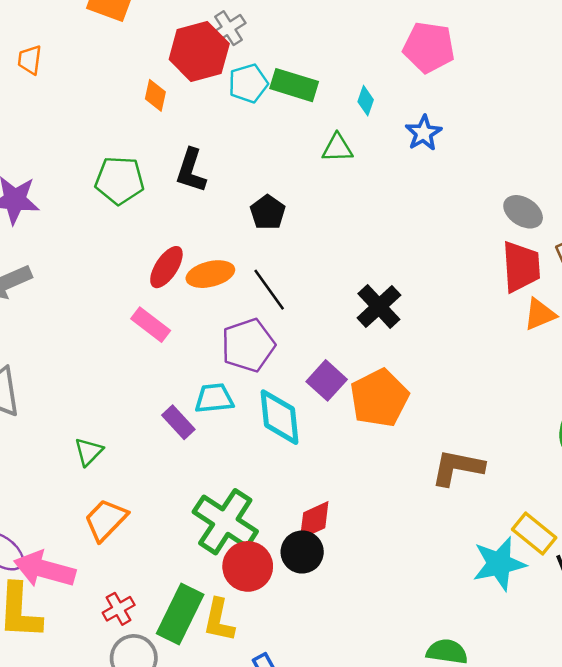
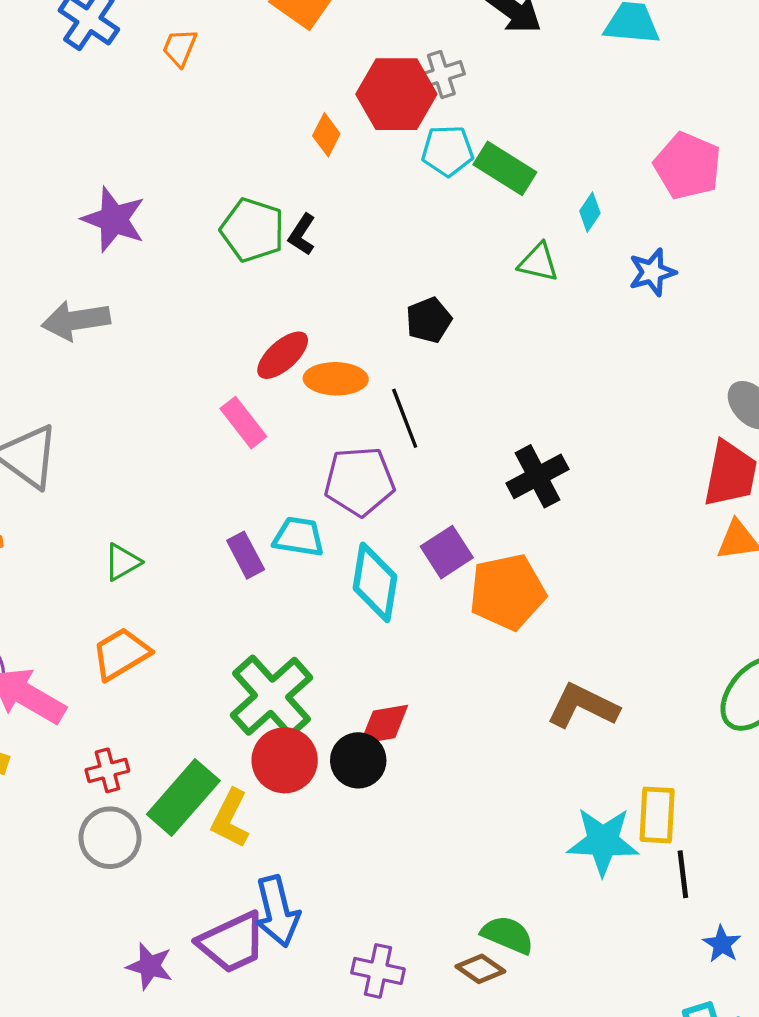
black L-shape: (191, 171) -> (302, 235), moved, size x0.7
yellow rectangle: (534, 534) -> (657, 815), turned 39

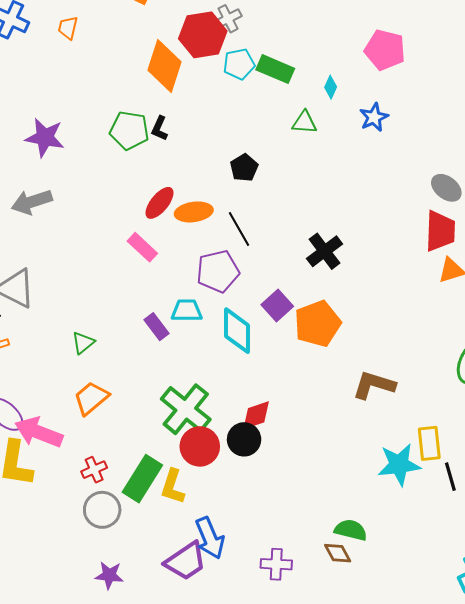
orange diamond: (326, 135) -> (165, 66), size x2.0
purple star: (150, 966) -> (109, 575), moved
brown diamond: (480, 969) -> (338, 553), turned 36

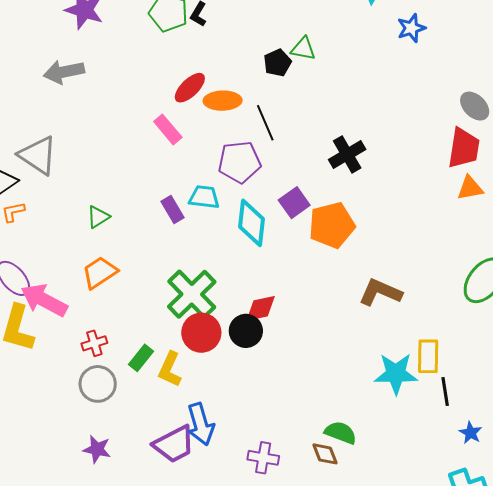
green triangle: (304, 122) -> (303, 49), moved
green rectangle: (142, 479) -> (141, 358), size x0.6

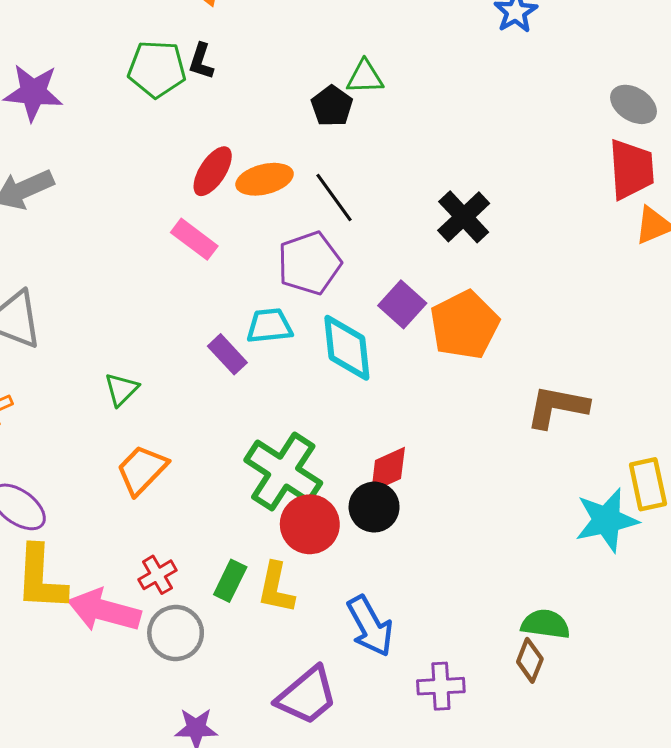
pink arrow: (44, 300) -> (104, 610), moved
blue arrow: (201, 424) -> (370, 626), moved
brown diamond: (325, 454) -> (530, 660), turned 56

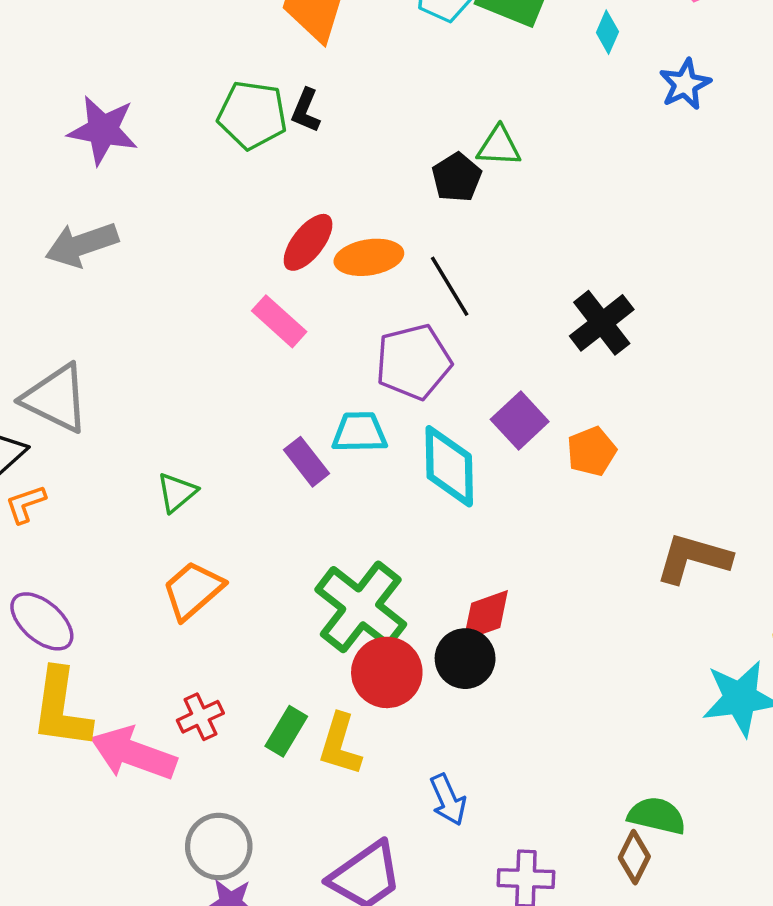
orange pentagon: (464, 325) -> (592, 451), size x0.6
blue arrow: (370, 626) -> (448, 800), size x0.7
gray circle: (176, 633) -> (219, 846), moved

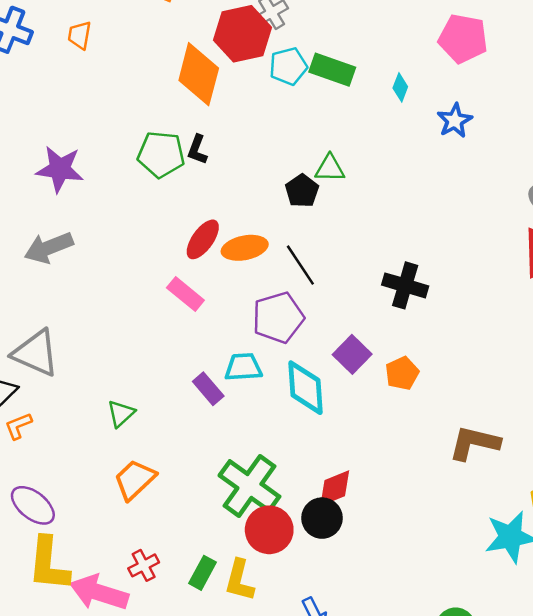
black cross: (602, 323) -> (405, 285), turned -33

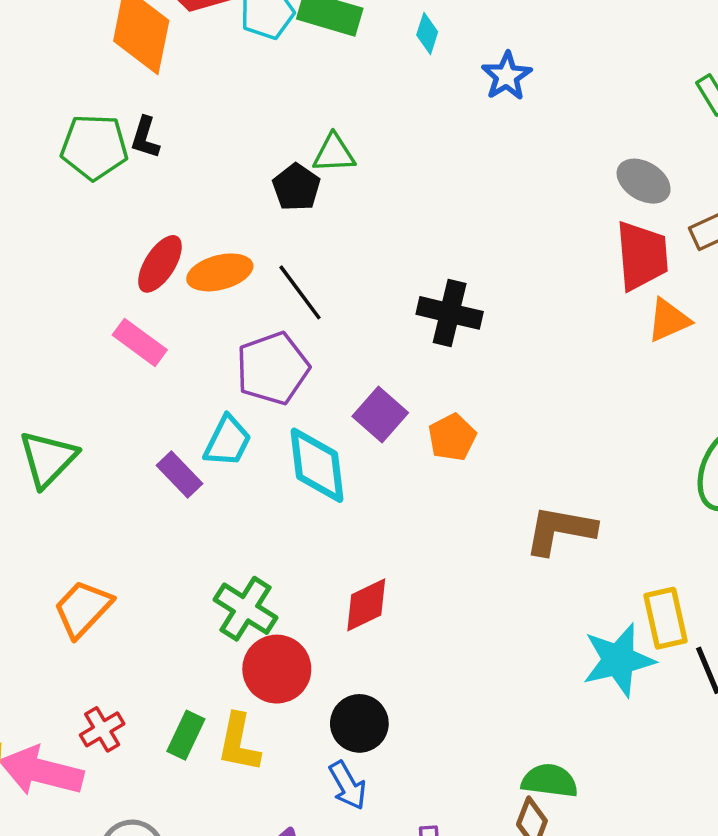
cyan trapezoid: (243, 367) -> (228, 441), turned 123
green triangle: (121, 414) -> (48, 459), moved, size x1.5
green cross: (249, 486) -> (245, 609), size x0.7
black circle: (322, 518) -> (359, 723), moved

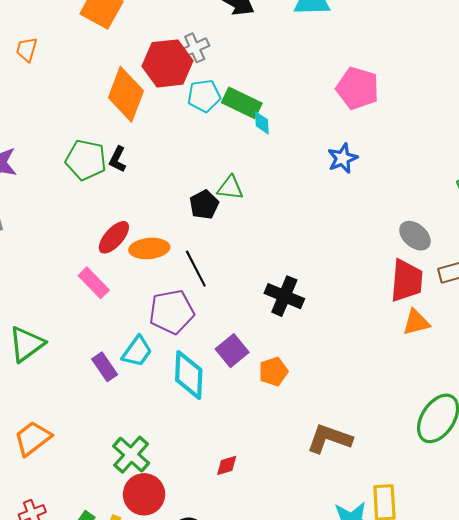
cyan diamond: (427, 33) -> (262, 123), moved, turned -30
red diamond: (366, 605) -> (227, 465), moved, size x0.7

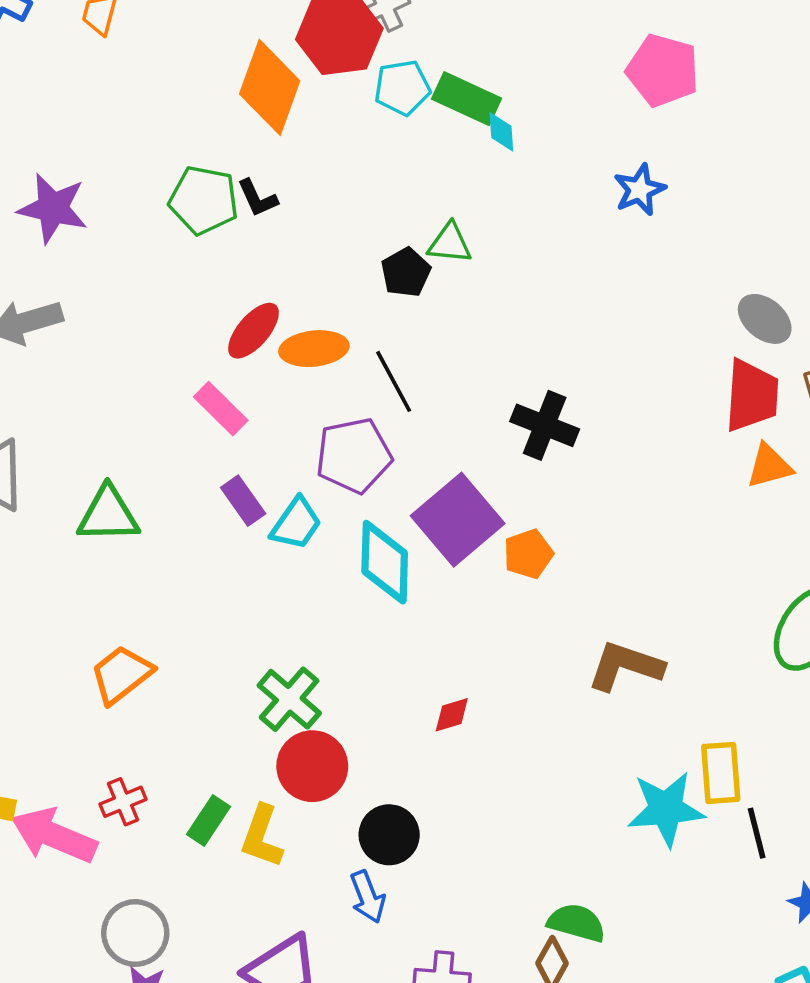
black L-shape: (118, 159) -> (257, 198), turned -50
green triangle: (26, 344) -> (108, 515), turned 36
purple square: (232, 351) -> (458, 520), size x1.6
purple rectangle: (105, 367) -> (243, 501), moved

